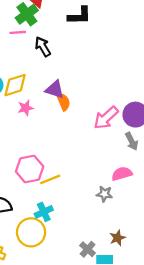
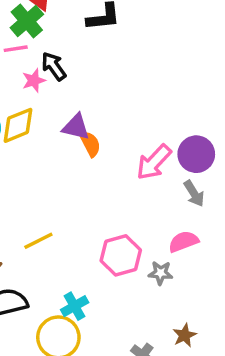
pink star: (26, 108) -> (34, 81), moved
pink hexagon: (30, 169) -> (121, 255), moved
yellow line: (50, 179) -> (38, 241), moved

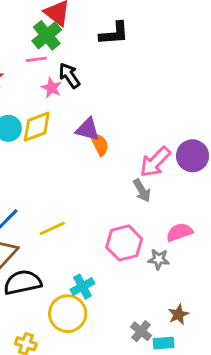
pink star: (34, 81) -> (51, 88), turned -30
gray arrow: (194, 193) -> (142, 190), moved

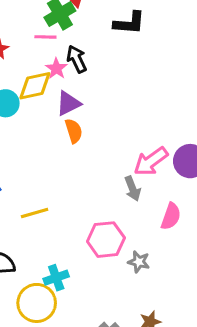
yellow diamond: (37, 127) -> (35, 86), moved
purple triangle: (88, 129) -> (68, 103), moved, turned -50
orange semicircle: (100, 144) -> (74, 131), moved
pink semicircle: (179, 232) -> (171, 216), moved, turned 120

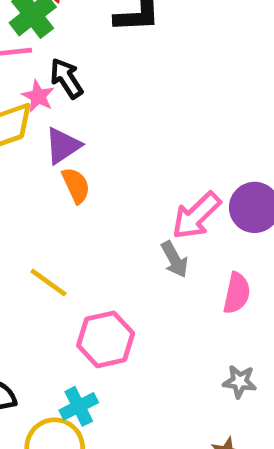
yellow line: (35, 213) -> (49, 283), moved, turned 60
pink hexagon: (106, 240) -> (106, 339), moved
gray star: (139, 262) -> (240, 382), moved

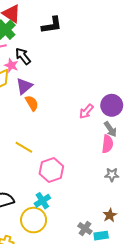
pink arrow: (196, 216) -> (86, 111), size x0.7
gray arrow: (175, 259) -> (110, 129), moved
gray star: (240, 382) -> (112, 175), moved

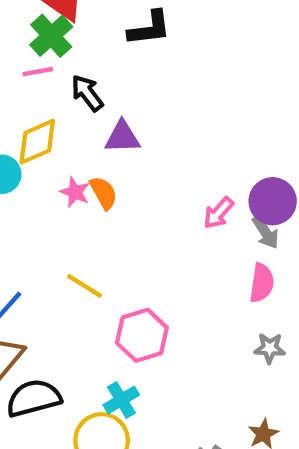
pink star: (11, 65) -> (75, 192), moved
purple triangle: (24, 86) -> (122, 137), moved, turned 36
gray arrow: (110, 129) -> (266, 232), moved

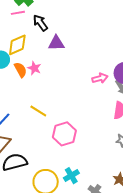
orange semicircle: (104, 193) -> (20, 70), moved
pink arrow: (219, 213) -> (100, 78), turned -147
cyan cross: (121, 400) -> (71, 176), moved

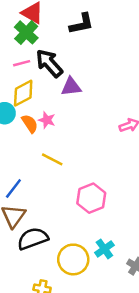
pink line: (18, 13) -> (22, 63), moved
black arrow: (40, 23) -> (49, 63), size x1.4
yellow line: (38, 111) -> (52, 159), moved

